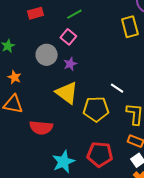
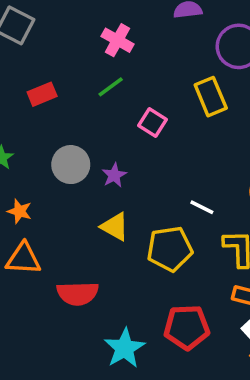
pink square: (68, 37) -> (152, 122), moved
yellow triangle: (67, 93) -> (115, 227), size x0.7

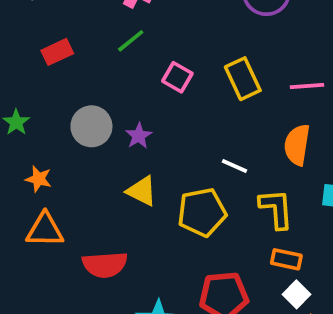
yellow rectangle: (211, 97) -> (243, 79), moved

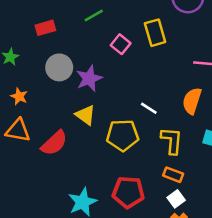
red rectangle: (57, 52) -> (45, 28), moved
yellow rectangle: (243, 79) -> (155, 33), moved
purple star: (139, 136) -> (89, 78), size x1.5
red semicircle: (105, 265) -> (54, 143), moved, turned -48

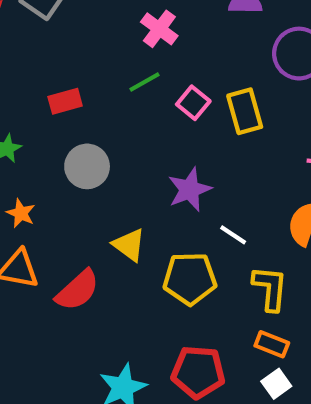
pink square: (121, 44) -> (193, 103), moved
purple star: (89, 78) -> (190, 190), moved

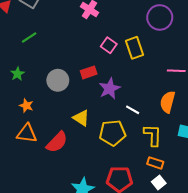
green line: (145, 82) -> (29, 38), moved
red rectangle: (65, 101) -> (89, 72), moved

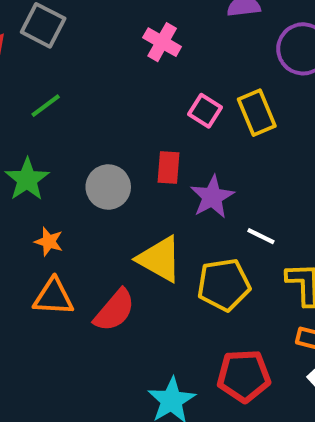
red rectangle: (89, 72) -> (169, 167), turned -63
green star: (17, 74) -> (27, 179), size x1.5
yellow triangle: (81, 118) -> (160, 259), size x1.4

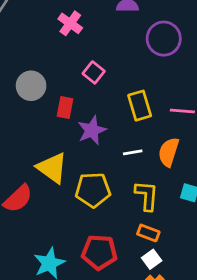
yellow rectangle: (257, 113) -> (140, 106), moved
gray circle: (108, 187) -> (31, 86), moved
white line: (261, 236) -> (133, 152), moved, turned -42

